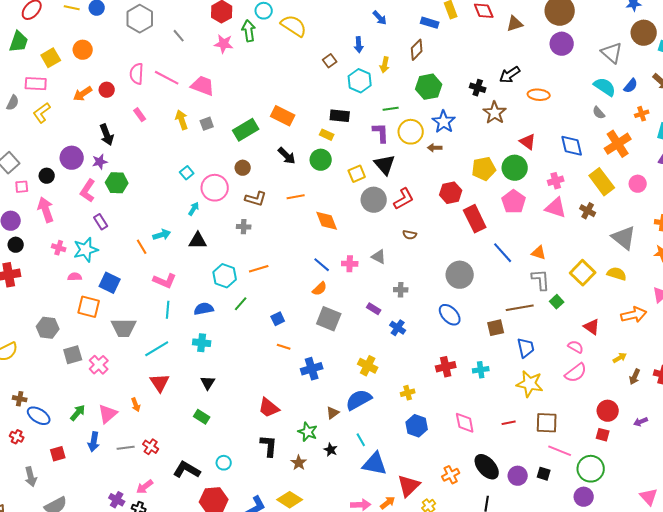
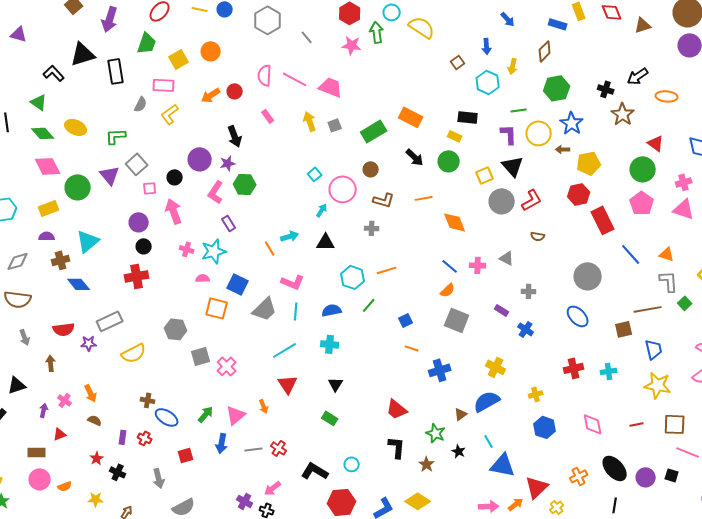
yellow pentagon: (484, 169) -> (589, 163), moved
gray trapezoid: (124, 328) -> (265, 309), moved, turned -44

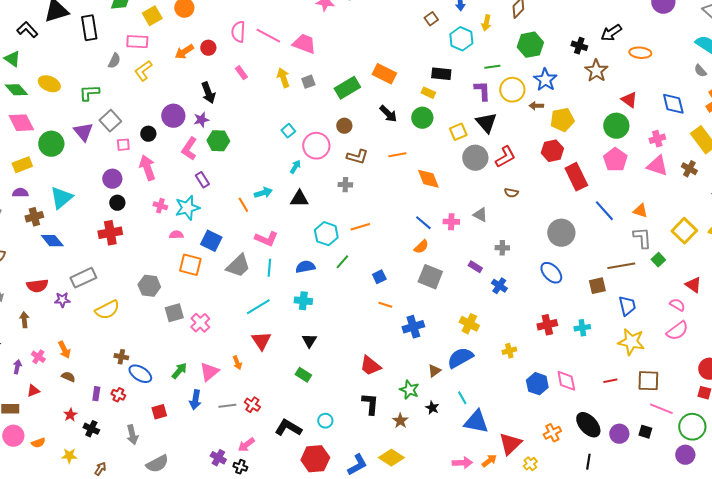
blue hexagon: (545, 427) -> (537, 384), moved

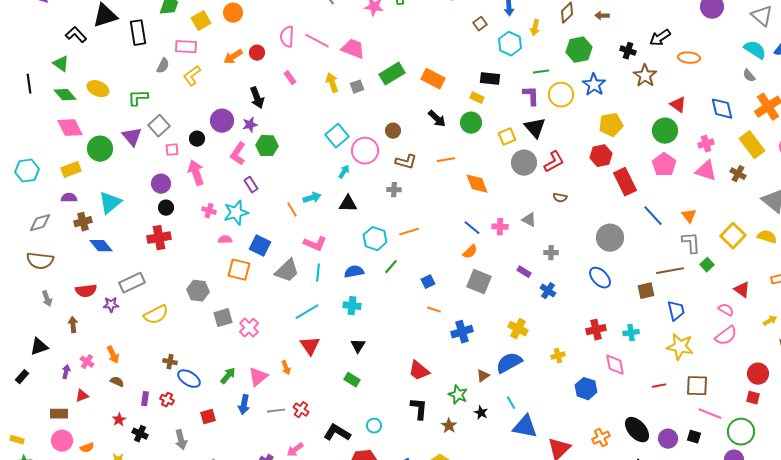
green rectangle: (347, 88) -> (392, 74), moved
brown arrow: (536, 106) -> (602, 16), moved
cyan square: (288, 131) -> (337, 136), size x1.6
orange triangle: (640, 211) -> (689, 216), turned 35
pink diamond: (566, 381) -> (615, 365), moved

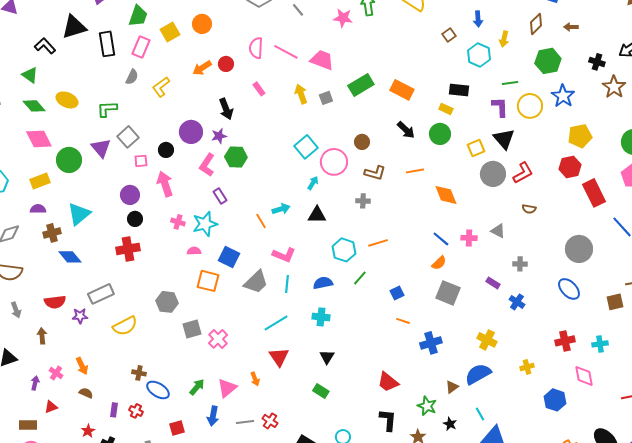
pink rectangle: (186, 47) -> (141, 47), moved, turned -70

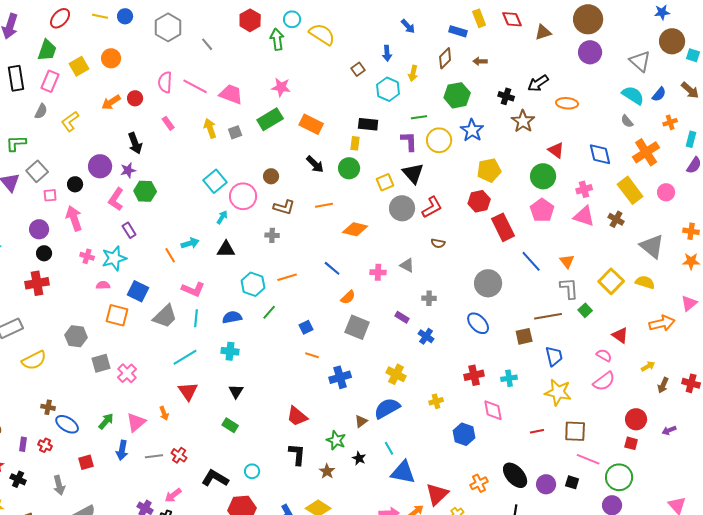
pink star: (343, 18) -> (281, 87), moved
yellow rectangle: (446, 109) -> (355, 143), turned 72
orange diamond: (446, 195) -> (355, 229), turned -55
blue line: (441, 239) -> (332, 268), moved

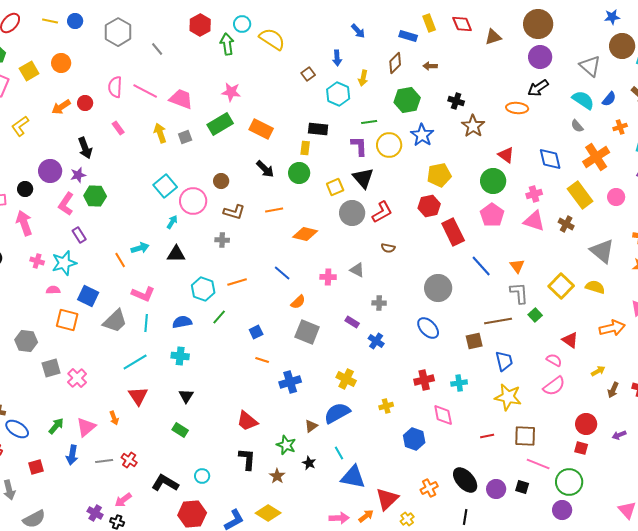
black arrow: (538, 83) -> (538, 88), moved

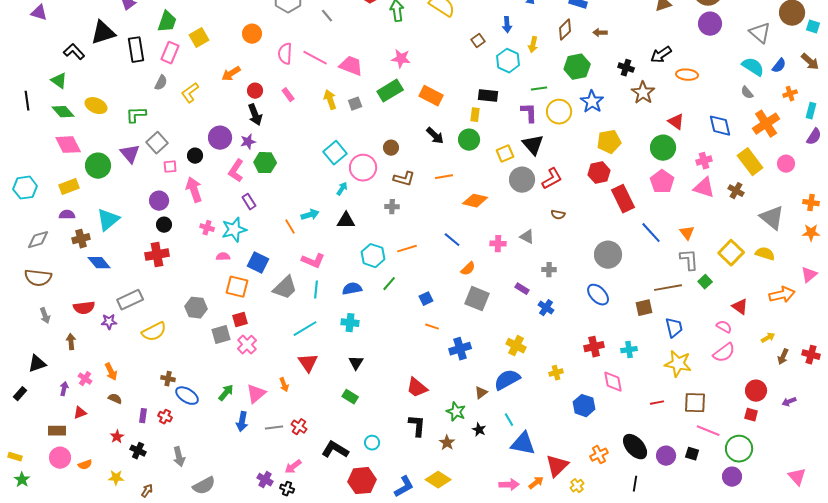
orange circle: (61, 63) -> (252, 34), moved
black arrow: (538, 88) -> (661, 55), moved
red circle: (85, 103) -> (255, 91), moved
red square: (36, 467) -> (240, 320), moved

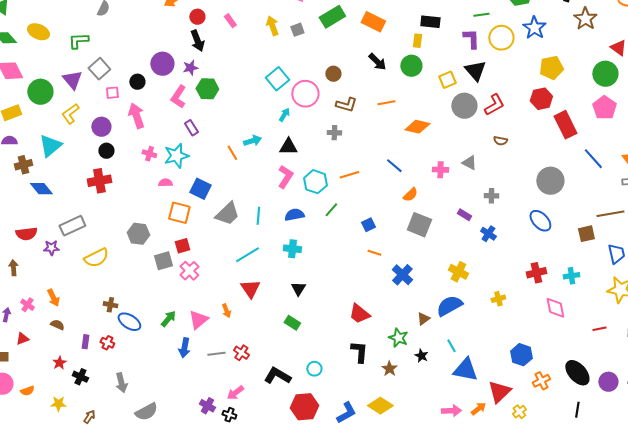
yellow L-shape: (190, 93) -> (70, 114), moved
pink L-shape: (313, 261) -> (285, 177), moved, turned -80
blue cross: (460, 349) -> (402, 275), turned -30
blue hexagon: (584, 406) -> (521, 355), moved

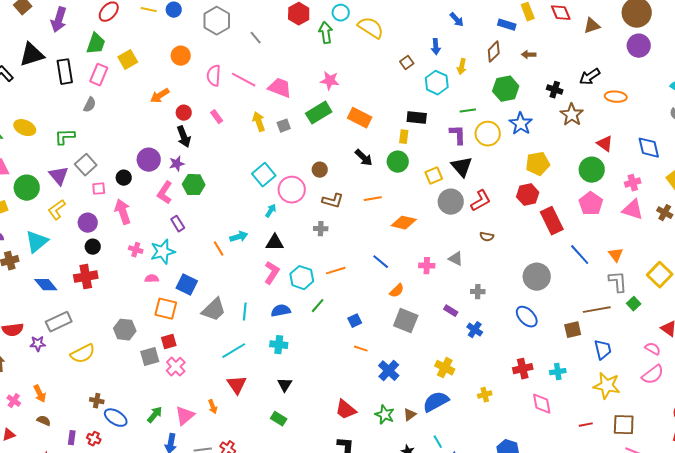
blue diamond: (41, 189) -> (46, 285), moved
green star: (398, 338) -> (385, 415), moved

